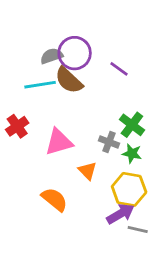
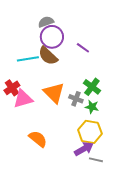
gray semicircle: (52, 56) -> (46, 22), moved
pink triangle: (59, 142) -> (23, 99), moved
orange triangle: (87, 171) -> (54, 93), moved, size x1.6

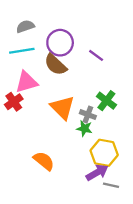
gray semicircle: (46, 22) -> (25, 26), moved
cyan line: (28, 59) -> (22, 51), moved
pink triangle: (23, 99) -> (26, 82), moved
green star: (92, 107) -> (84, 128), moved

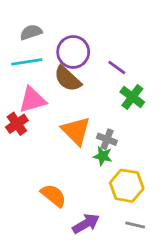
green cross: (106, 101) -> (132, 97), moved
purple arrow: (97, 173) -> (86, 224), moved

